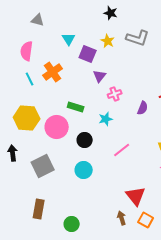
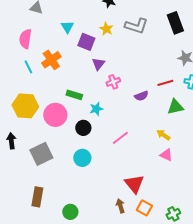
purple semicircle: (143, 108) -> (141, 96), turned 48
cyan star: (106, 119) -> (96, 109), moved

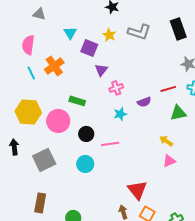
cyan star: (96, 109) -> (120, 114), moved
pink line: (120, 138) -> (110, 144), moved, turned 30
pink triangle: (166, 155) -> (169, 161), turned -48

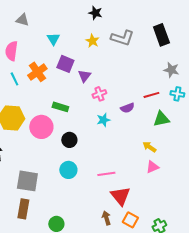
purple square: (89, 48) -> (65, 64), moved
pink line: (110, 144) -> (106, 174), moved
gray square: (44, 160) -> (27, 181), moved, turned 35

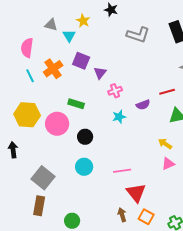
gray triangle: (22, 20) -> (51, 25), moved
yellow star: (92, 41) -> (83, 21), moved
gray square: (27, 181) -> (43, 178), turned 30

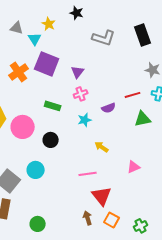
purple square: (81, 61) -> (47, 64), size x1.4
purple triangle: (100, 73) -> (78, 72), moved
green rectangle: (76, 104) -> (53, 106), moved
yellow arrow: (165, 144) -> (102, 147), moved
cyan circle: (84, 167) -> (36, 170), moved

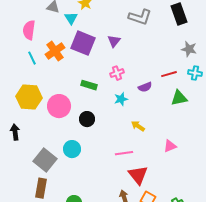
purple triangle: (78, 72) -> (114, 41), moved

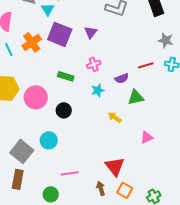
green triangle: (179, 98) -> (136, 97), moved
pink line: (124, 153) -> (70, 173), moved

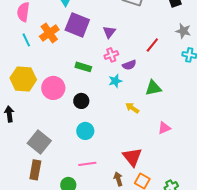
purple triangle: (91, 32) -> (109, 32), moved
red line: (146, 65) -> (152, 45), moved, turned -35
purple semicircle: (122, 78) -> (129, 65), moved
cyan circle: (49, 140) -> (85, 131), moved

